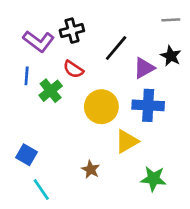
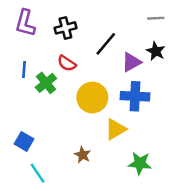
purple L-shape: (39, 41) -> (25, 23), moved, turned 68

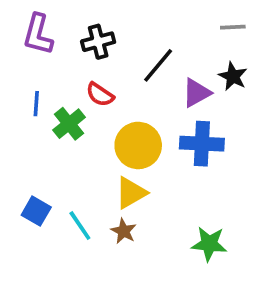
yellow triangle: (115, 129) -> (131, 193), moved
cyan line: (37, 173) -> (80, 226), moved

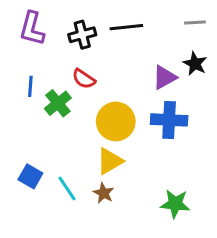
black line: (158, 65) -> (126, 27), moved, turned 44

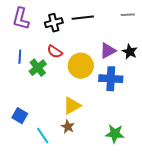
black star: (195, 64) -> (130, 52), moved
yellow circle: (116, 121) -> (81, 66), moved
cyan line: (67, 189) -> (43, 136), moved

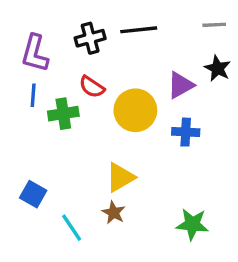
purple L-shape: (21, 19) -> (35, 53), moved
black star: (130, 52) -> (217, 68), moved
green cross: (38, 68) -> (63, 114), turned 30
blue cross: (111, 79) -> (186, 132), size x0.7

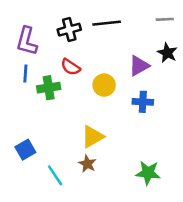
yellow circle: (135, 110) -> (104, 85), size x0.7
blue square: (33, 194) -> (25, 150), turned 30

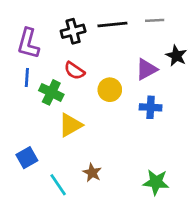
gray line: (165, 19) -> (155, 20), moved
green cross: (49, 88) -> (51, 92), turned 35
yellow triangle: (92, 137) -> (70, 125), moved

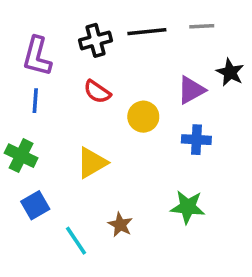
green cross: (51, 92) -> (21, 156), moved
green star: (156, 182) -> (188, 207), moved

